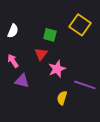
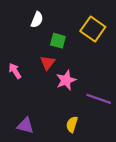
white semicircle: (13, 31) -> (37, 20), moved
purple triangle: (22, 81) -> (25, 126), moved
yellow semicircle: (62, 98) -> (72, 124), moved

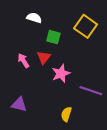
white semicircle: (37, 20) -> (34, 18), turned -96
pink arrow: (15, 71) -> (23, 61), moved
purple triangle: (25, 126) -> (19, 105), moved

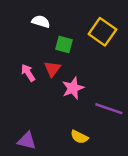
purple triangle: (19, 105) -> (27, 141), moved
yellow semicircle: (66, 114) -> (79, 137), turned -80

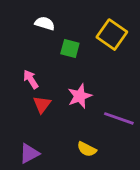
red triangle: (52, 69) -> (42, 104), moved
purple triangle: (27, 141) -> (29, 153), turned -42

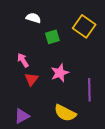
green square: (70, 49) -> (52, 37), turned -32
purple line: (119, 118) -> (89, 90), turned 70
yellow semicircle: (87, 149) -> (65, 113), size x1.5

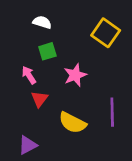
green square: (52, 37) -> (47, 51), moved
pink star: (60, 73) -> (75, 75), moved
yellow semicircle: (65, 113) -> (73, 123), moved

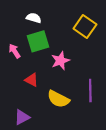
green square: (47, 51) -> (38, 41), size x1.5
pink arrow: (29, 75) -> (15, 51), moved
red triangle: (39, 99) -> (32, 80), turned -40

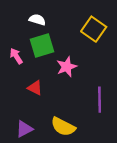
yellow semicircle: (58, 99) -> (63, 127), moved

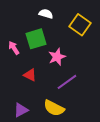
white semicircle: (37, 20) -> (46, 14), moved
purple line: (100, 100) -> (67, 82), moved, turned 55

